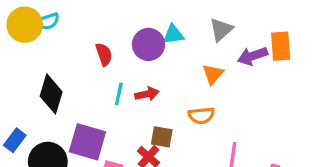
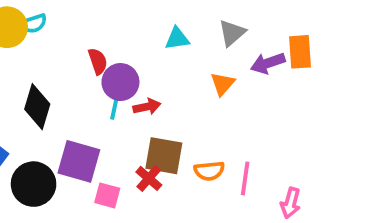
purple circle: (149, 44) -> (120, 82), moved
orange semicircle: (201, 115) -> (209, 171), moved
brown square: (162, 137) -> (164, 156), size x1.5

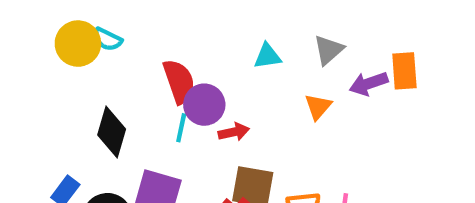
cyan semicircle: (34, 23) -> (107, 39), turned 44
red semicircle: (98, 61) -> (179, 81), size x1.5
cyan line: (115, 107) -> (181, 128), moved

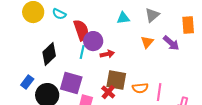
cyan semicircle: (107, 39) -> (59, 14), moved
purple arrow: (369, 84) -> (171, 43), moved, turned -120
black diamond: (112, 132) -> (49, 54), turned 30

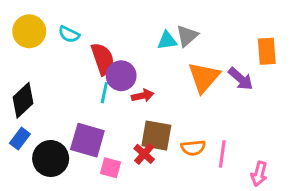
gray triangle: (152, 15) -> (187, 36), moved
orange triangle: (147, 42) -> (204, 77), size x1.6
black diamond: (49, 54) -> (23, 100), moved

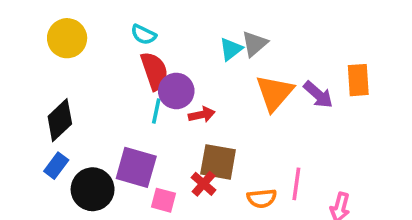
cyan semicircle: (69, 34) -> (143, 35), moved
cyan triangle: (167, 40) -> (231, 49), turned -30
orange rectangle: (267, 51) -> (358, 80), moved
orange semicircle: (193, 148) -> (262, 198), moved

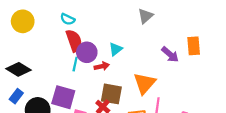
gray triangle: (254, 44) -> (146, 16), moved
cyan triangle: (231, 49) -> (116, 49), moved
orange triangle: (275, 93) -> (144, 83), moved
black diamond: (60, 120) -> (18, 69), turned 75

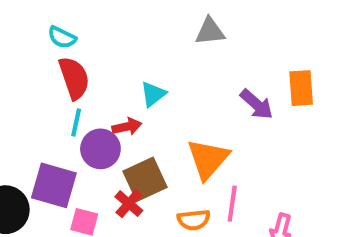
gray triangle: (146, 16) -> (210, 31), turned 35
purple circle: (87, 52) -> (100, 149), moved
brown square: (111, 94) -> (145, 179), turned -35

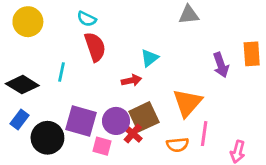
purple arrow: (257, 104) -> (221, 65), turned 30
cyan line: (76, 123) -> (61, 72), moved
purple circle: (100, 149) -> (116, 121), moved

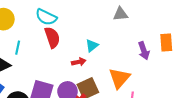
cyan semicircle: (87, 19) -> (46, 17), size x1.5
cyan line: (61, 72) -> (18, 48), moved

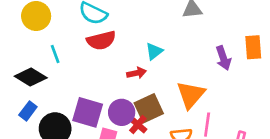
red semicircle: (52, 37) -> (101, 40), turned 95
cyan line: (18, 48) -> (55, 54), turned -32

